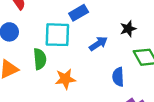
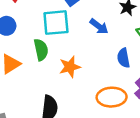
blue arrow: (98, 44) -> (99, 26), turned 78

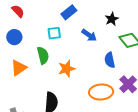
cyan square: (56, 23) -> (54, 33), size x0.6

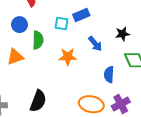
cyan square: (54, 33) -> (62, 24), moved
green semicircle: (43, 55) -> (38, 40), moved
orange star: (67, 69) -> (68, 57), moved

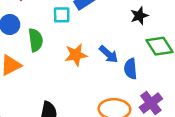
blue arrow: (95, 44) -> (109, 54), moved

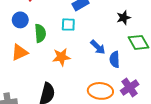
cyan square: (62, 15) -> (68, 25), moved
orange star: (76, 55) -> (61, 57), moved

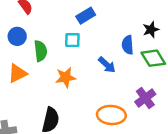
black star: (124, 18) -> (151, 30), moved
blue semicircle: (115, 59) -> (128, 45), moved
purple cross: (130, 87) -> (145, 98), moved

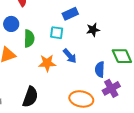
black star: (151, 30) -> (93, 30), moved
blue semicircle: (128, 45) -> (100, 69), moved
blue arrow: (107, 65) -> (70, 56), moved

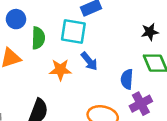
black star: (93, 30) -> (150, 32), moved
cyan square: (57, 33) -> (73, 31), size x1.5

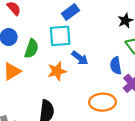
green semicircle: (38, 38) -> (31, 49), turned 30

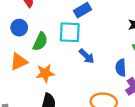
orange star: (57, 71) -> (45, 73), moved

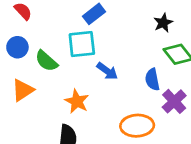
green semicircle: (40, 41) -> (46, 61), turned 114
orange star: (45, 73) -> (77, 101), moved, turned -30

